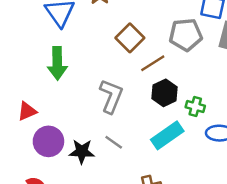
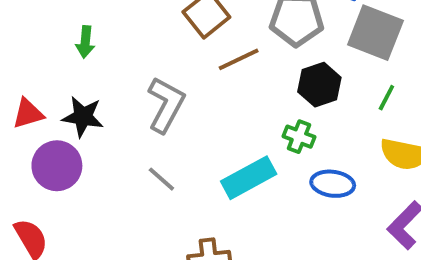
green arrow: (57, 63) -> (85, 42), size x0.6
black hexagon: (165, 93) -> (319, 85), moved
black star: (82, 152) -> (83, 117), moved

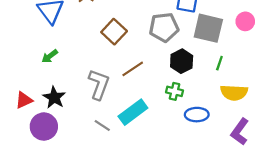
green arrow: (85, 42) -> (50, 56), turned 56
brown line: (239, 59) -> (133, 69), moved
black star: (83, 117) -> (54, 98), turned 30
cyan rectangle: (249, 178) -> (133, 112), moved

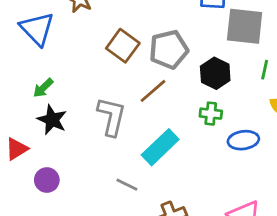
gray pentagon: (164, 27) -> (169, 50), moved
black star: (54, 98) -> (52, 120), moved
gray line: (102, 126) -> (127, 185), moved
purple circle: (44, 127) -> (47, 180), size x0.7

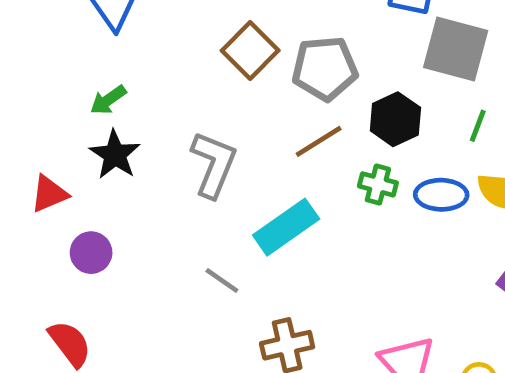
brown line: (153, 91) -> (319, 141), moved
blue ellipse: (243, 140) -> (441, 195), moved

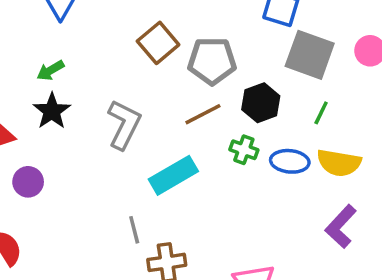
gray line: (222, 280) -> (134, 230), moved, turned 36

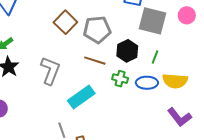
green line: (321, 113) -> (155, 57), moved
brown line: (203, 114) -> (95, 61), turned 50
purple L-shape: (341, 226) -> (180, 117), turned -75

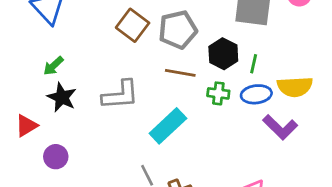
green line: (155, 57) -> (254, 64), moved
gray L-shape: (50, 71) -> (120, 95), turned 72
purple L-shape: (180, 117) -> (280, 127), moved

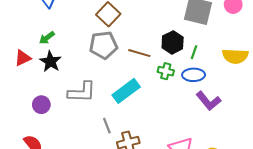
gray pentagon: (178, 30) -> (103, 45), moved
yellow semicircle: (295, 87) -> (235, 56), moved
gray L-shape: (120, 95) -> (82, 92), moved
red triangle: (26, 126) -> (23, 58), moved

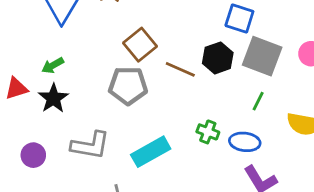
black hexagon: (173, 42) -> (218, 58), moved
green line: (194, 52) -> (258, 101), moved
brown line: (139, 53) -> (180, 69), moved

